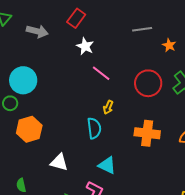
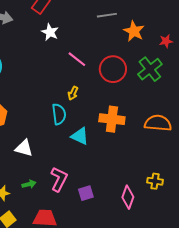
orange star: (169, 45) -> (134, 31), size x1.5
pink line: (101, 73) -> (77, 59), moved
cyan triangle: (107, 165) -> (80, 136), moved

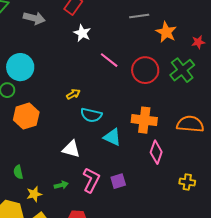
yellow arrow: (73, 93) -> (73, 94), moved, turned -144
cyan semicircle: (59, 114) -> (91, 115), turned 110
white triangle: (24, 148) -> (71, 149), moved
purple square: (86, 193) -> (118, 181), moved
pink diamond: (128, 197) -> (156, 152), moved

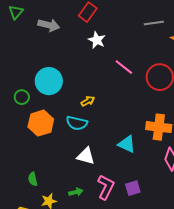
cyan circle: (20, 67) -> (49, 81), moved
cyan semicircle: (91, 115) -> (77, 123), moved

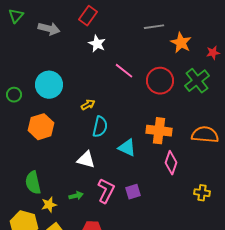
green circle: (22, 97) -> (14, 95), moved
cyan semicircle: (77, 123) -> (100, 127), moved, turned -90
green semicircle: (33, 179) -> (33, 183), size x1.6

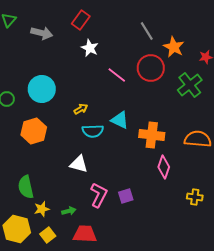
gray line: (154, 27) -> (147, 31), turned 66
red circle: (160, 81) -> (151, 68), moved
cyan semicircle: (100, 127) -> (93, 131), turned 75
cyan triangle: (127, 148) -> (120, 120), moved
green arrow: (76, 196) -> (69, 211), moved

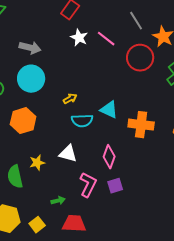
gray arrow: (42, 33) -> (30, 48), moved
pink line: (117, 75) -> (106, 39), moved
pink diamond: (164, 167) -> (109, 157), moved
yellow star: (42, 209) -> (37, 163), moved

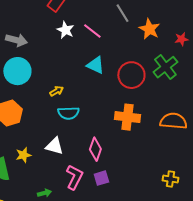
red circle: (140, 58) -> (131, 75), moved
cyan triangle: (109, 110) -> (95, 65), moved

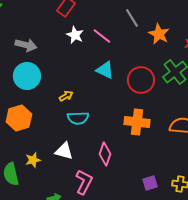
purple square: (101, 178) -> (150, 183), moved

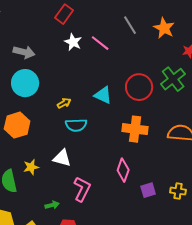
orange star: (159, 34) -> (164, 28), moved
cyan triangle: (105, 70) -> (103, 95), moved
pink diamond: (105, 154) -> (123, 170), moved

